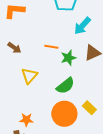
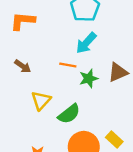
cyan arrow: (82, 26) -> (86, 43), moved
green semicircle: (65, 86) -> (69, 114), moved

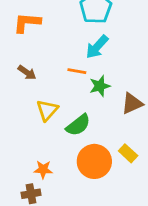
brown triangle: (118, 72) -> (132, 103), moved

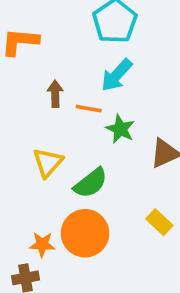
brown arrow: (27, 72) -> (55, 94), moved, turned -126
green star: (100, 86) -> (120, 129), turned -30
orange circle: (94, 161) -> (85, 233), moved

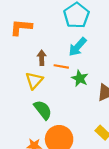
yellow triangle: (48, 163) -> (34, 81), moved
green semicircle: (91, 183) -> (43, 110), moved, turned -90

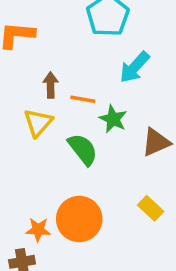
cyan arrow: (78, 47) -> (135, 67), moved
green semicircle: (43, 110) -> (83, 149), moved

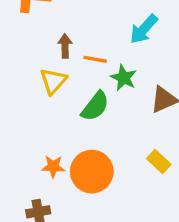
green semicircle: (83, 149) -> (95, 106), turned 76
orange star: (38, 230) -> (53, 167), moved

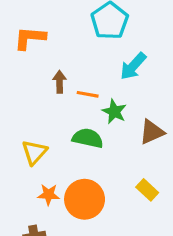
yellow triangle: (53, 81) -> (34, 152), moved
green semicircle: (95, 106) -> (88, 138), turned -116

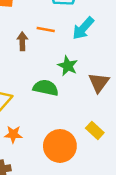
orange line: (88, 94) -> (46, 30), moved
brown triangle: (152, 132) -> (99, 83), turned -30
orange circle: (85, 199) -> (60, 146), moved

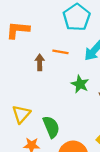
green semicircle: (46, 88) -> (51, 127), moved, turned 55

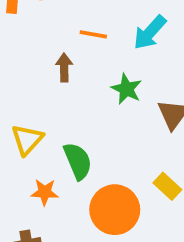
brown arrow: (40, 62) -> (64, 67), moved

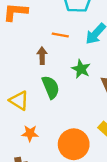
yellow triangle: (27, 140) -> (19, 101), turned -40
green semicircle: (78, 161) -> (51, 87), moved

